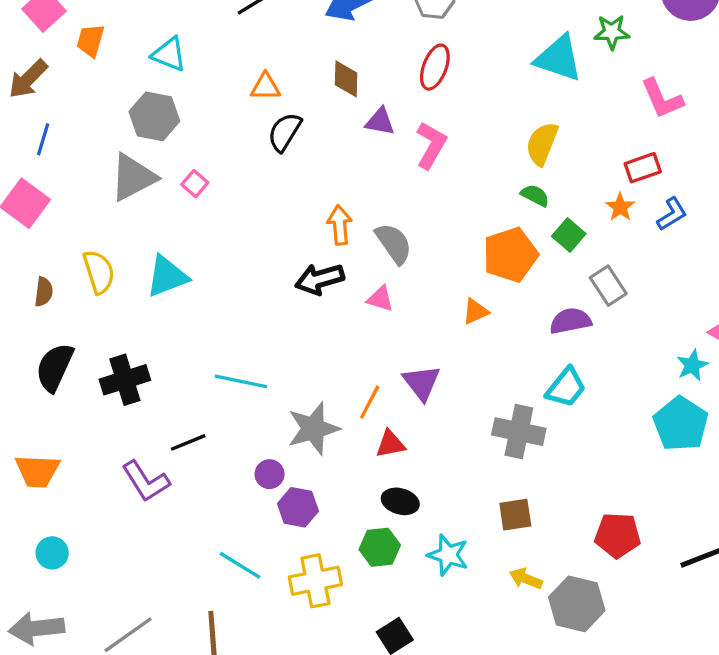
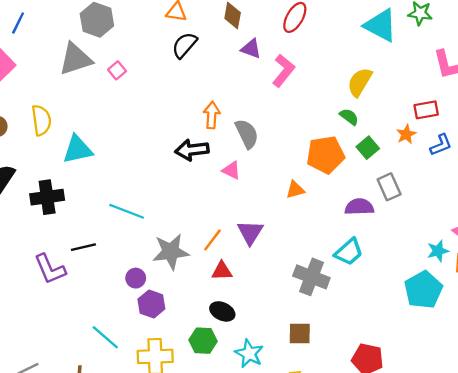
cyan triangle: (167, 276) -> (78, 149), moved

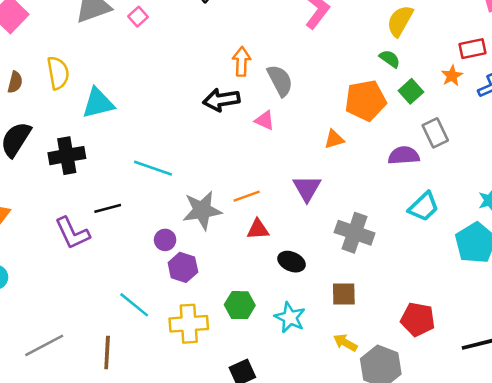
purple triangle: (250, 232) -> (307, 188), moved
orange line: (212, 240) -> (247, 196), turned 35
cyan trapezoid: (349, 252) -> (424, 207), moved
black ellipse: (222, 311) -> (292, 262), moved

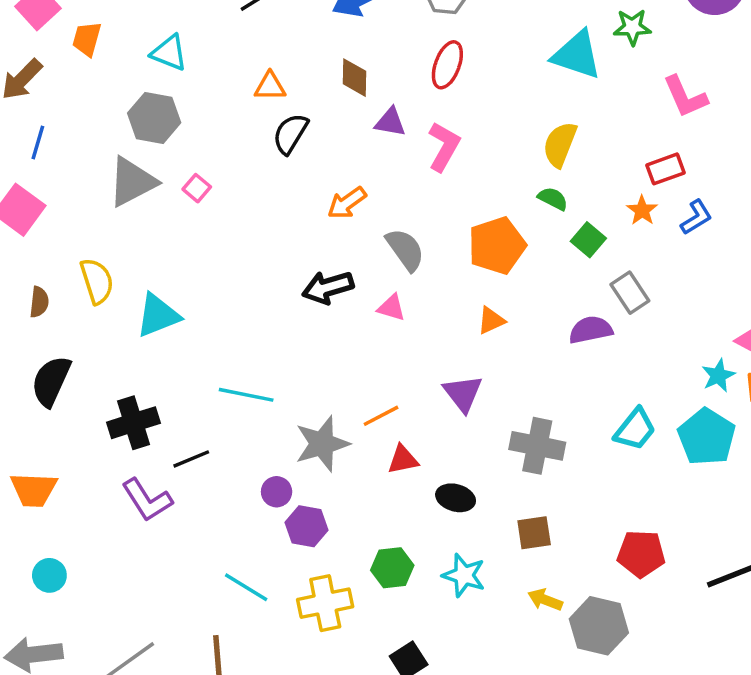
orange arrow: (242, 62) -> (347, 203), moved, turned -120
orange pentagon: (366, 100) -> (497, 245), moved
black cross: (67, 156) -> (133, 423), moved
cyan trapezoid: (424, 207) -> (635, 429), moved

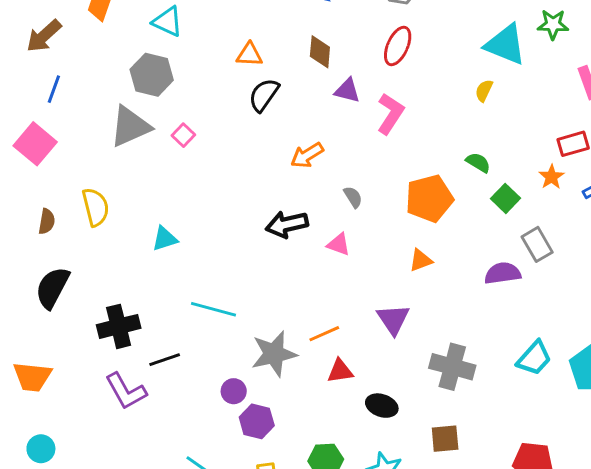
yellow semicircle: (560, 144) -> (484, 91), moved, size x0.6
gray semicircle: (405, 250) -> (353, 197), size x0.6
cyan triangle: (158, 315) -> (165, 239), moved, size x0.7

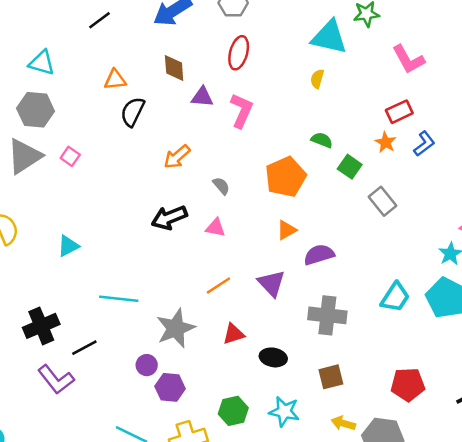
purple semicircle: (503, 273) -> (319, 255), moved
orange line: (324, 334) -> (218, 285), moved

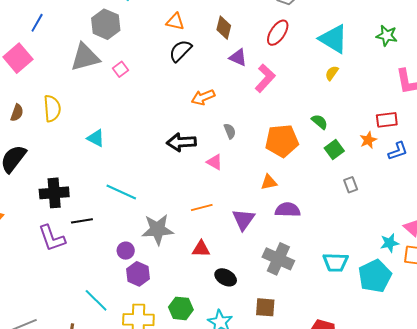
cyan triangle: (329, 37) -> (333, 39), moved
gray rectangle: (382, 201) -> (351, 185), size x0.7
cyan triangle: (68, 246) -> (96, 138), turned 36
cyan trapezoid: (395, 297) -> (336, 262), turned 40

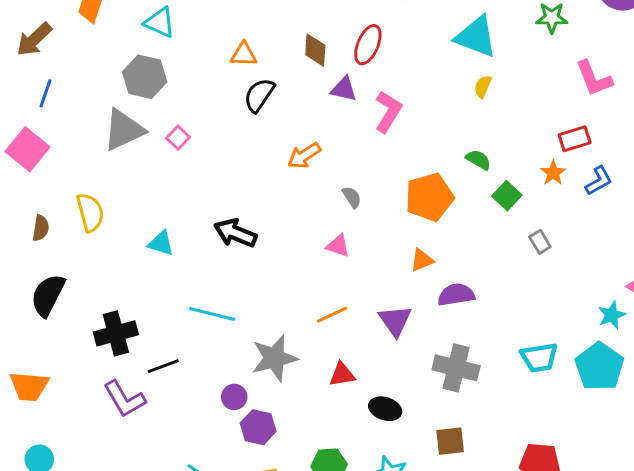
red ellipse: (278, 33) -> (368, 45), moved
black arrow: (181, 142) -> (235, 233), moved, turned 36

